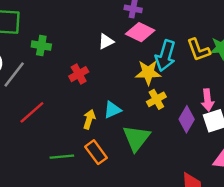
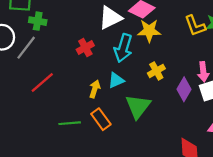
white triangle: (106, 41) -> (110, 18), size x1.6
green cross: (41, 46) -> (38, 21), moved
cyan arrow: (165, 56) -> (123, 48), moved
yellow star: (148, 72) -> (149, 31), moved

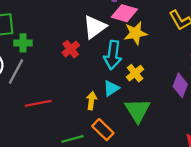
red cross: (85, 47) -> (71, 49), moved
yellow cross: (156, 71) -> (135, 73), moved
red line: (42, 83) -> (38, 103), turned 40

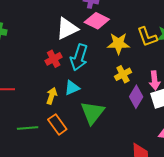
yellow star: (136, 33) -> (118, 44), moved
red cross: (71, 49) -> (54, 59), moved
yellow cross: (135, 73) -> (123, 74), moved

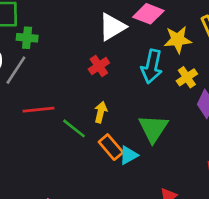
cyan arrow: (79, 57) -> (152, 66), moved
cyan triangle: (72, 88) -> (129, 155), moved
green line: (28, 128) -> (74, 128), moved, turned 48

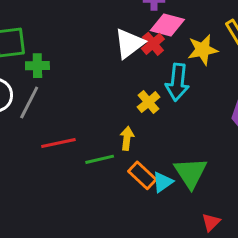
red cross: (99, 66) -> (153, 44), moved
yellow cross: (187, 77) -> (149, 102), moved
green line: (74, 128) -> (100, 159), turned -45
green triangle: (153, 128) -> (190, 173), moved

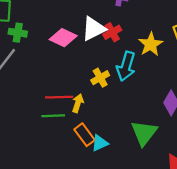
pink diamond: (167, 25) -> (63, 38), moved
yellow star: (203, 50) -> (151, 44), turned -30
red line: (58, 143) -> (59, 97), moved
green triangle: (190, 173) -> (144, 133), moved

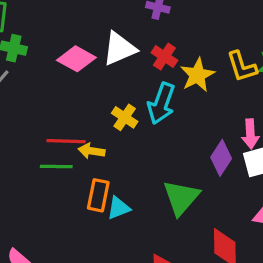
red cross: (112, 32) -> (164, 57), moved, turned -30
yellow cross: (100, 78) -> (125, 117), turned -30
yellow arrow: (78, 103) -> (91, 151), turned -102
orange rectangle: (85, 135) -> (98, 195), turned 45

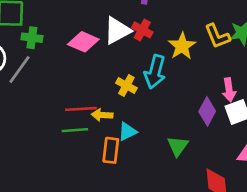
red cross: (164, 57) -> (142, 30), moved
green triangle: (181, 198) -> (178, 146), size x0.7
cyan triangle: (119, 208) -> (127, 132), moved

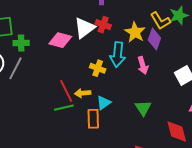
pink arrow: (229, 90) -> (143, 65), moved
red line: (81, 109) -> (66, 91), turned 75
purple diamond: (207, 111) -> (154, 39), moved

